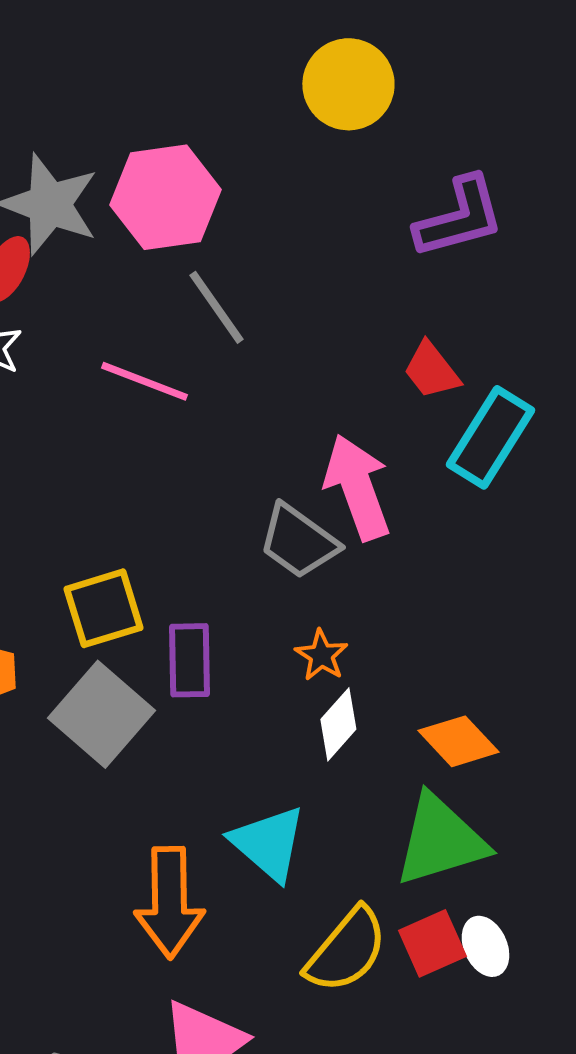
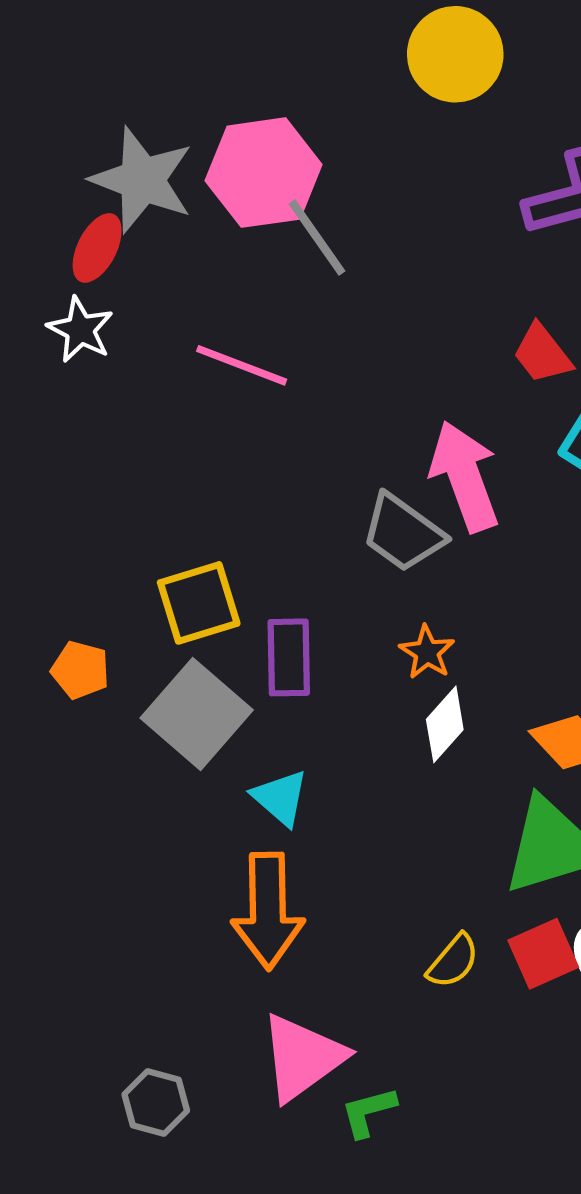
gray line: (216, 307) -> (317, 238), moved
cyan triangle: (268, 843) -> (280, 798), moved, size x0.7
yellow semicircle: (346, 950) -> (453, 961), size x0.6

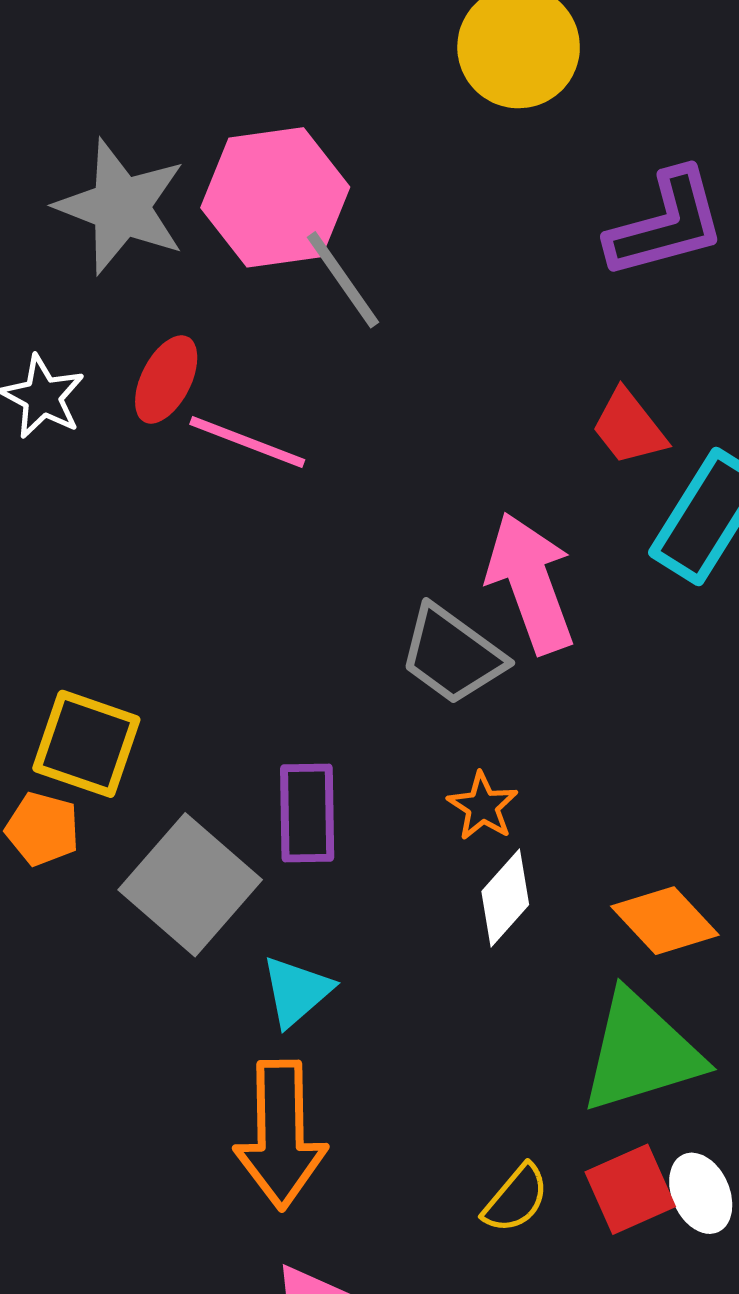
red ellipse: (97, 248) -> (166, 379), moved
yellow square: (199, 603) -> (86, 744), moved, turned 36
cyan triangle: (280, 798) -> (296, 991), turned 38

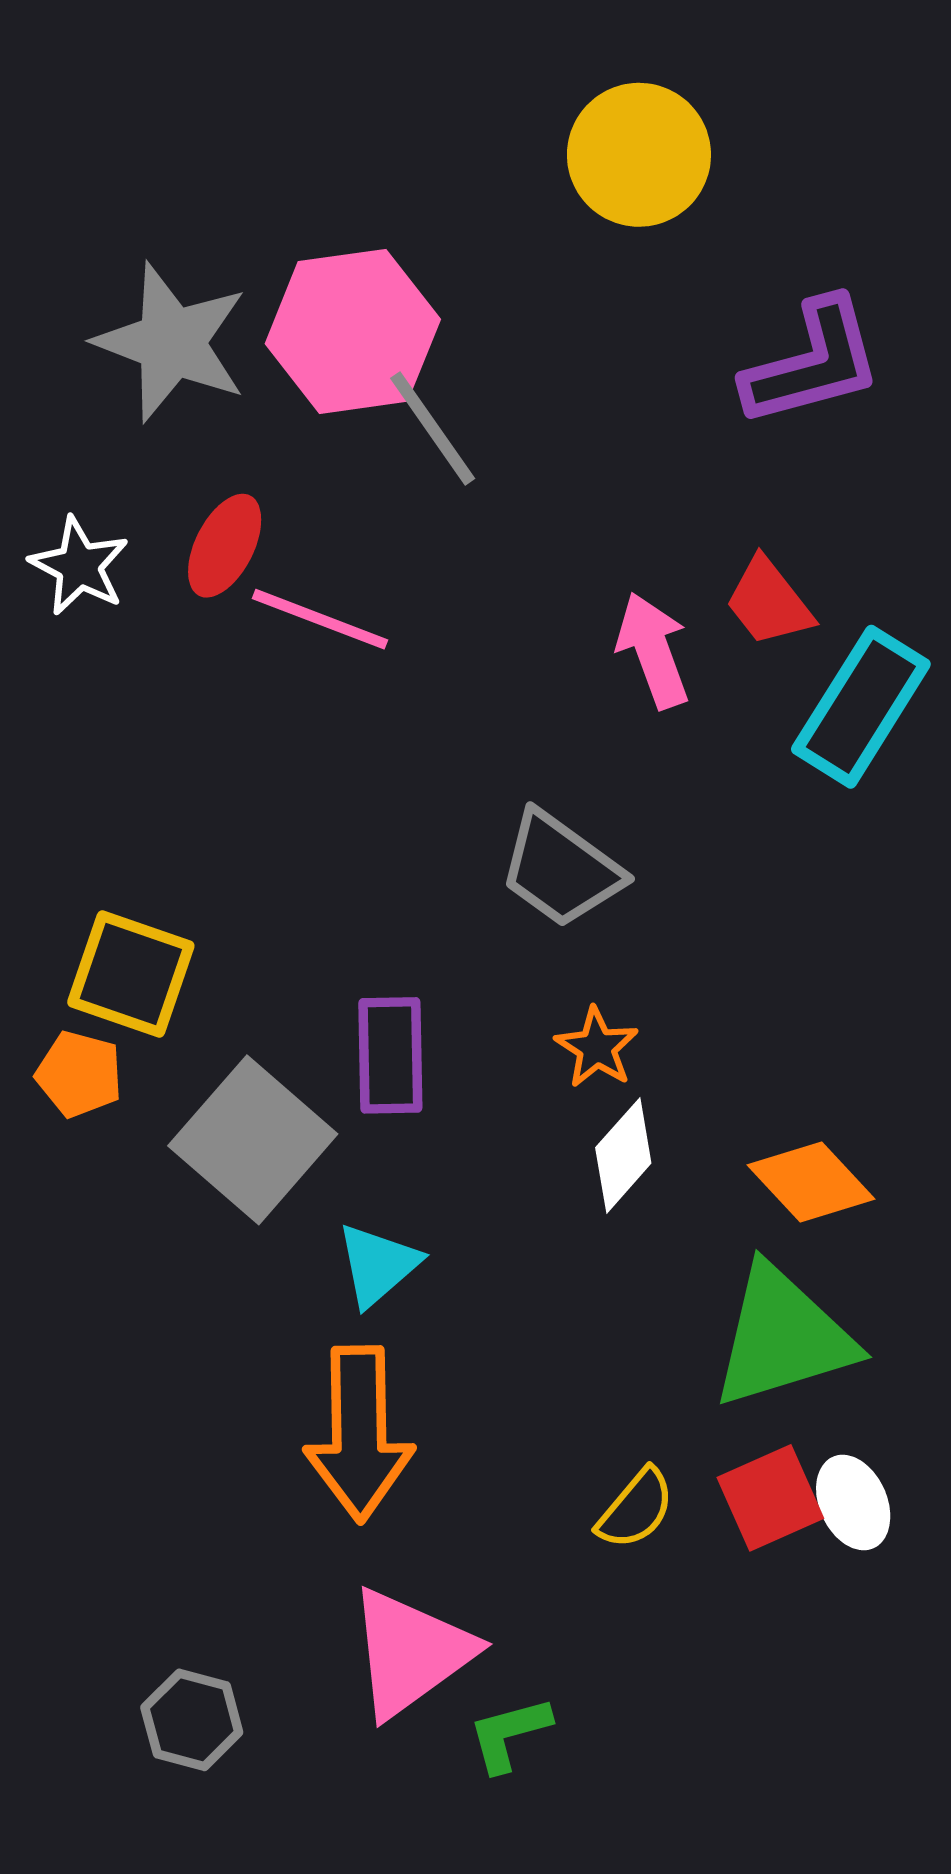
pink arrow: (531, 583) -> (653, 650), moved, size x0.7

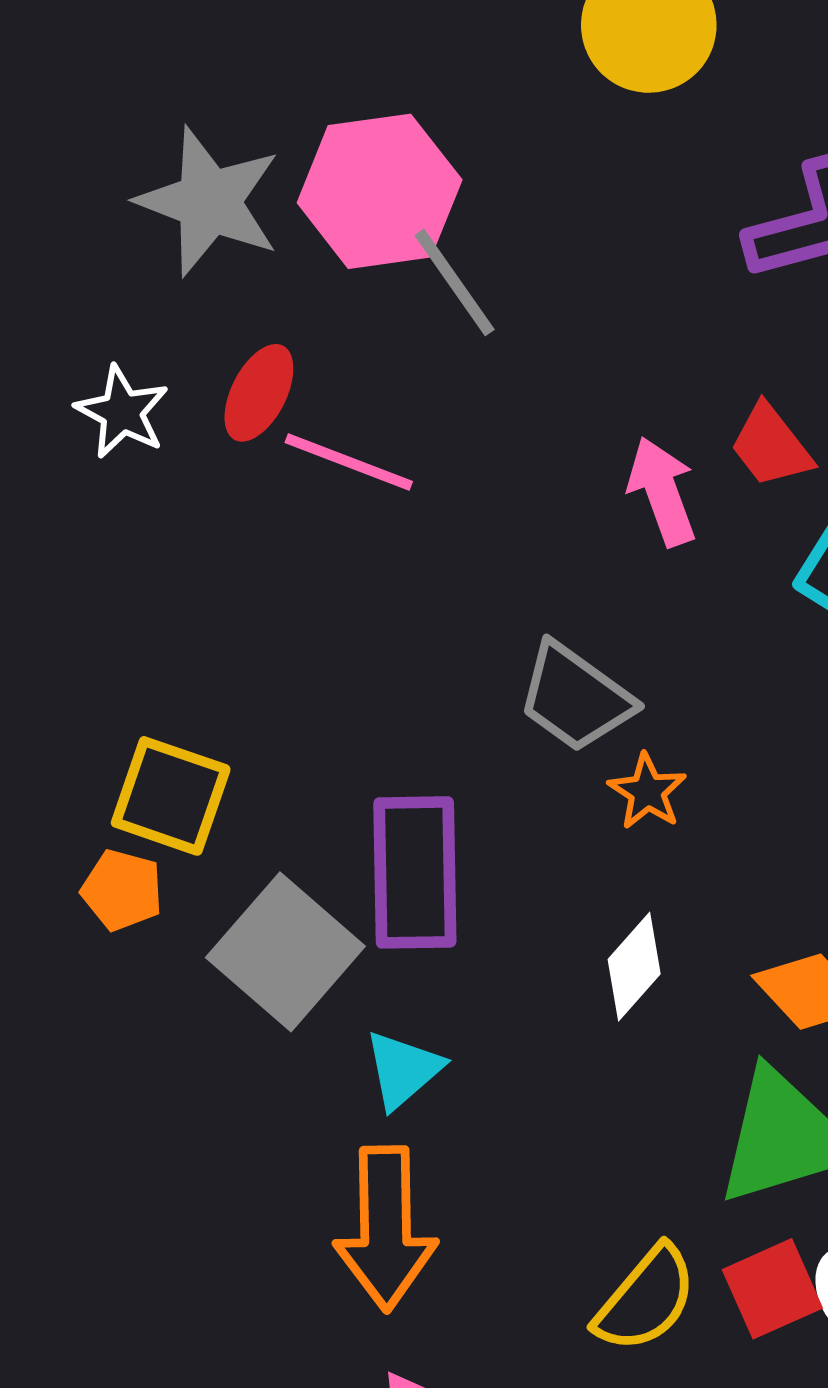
orange star: (597, 1048) -> (647, 792), moved
purple rectangle: (390, 1055) -> (415, 872), size x1.4
yellow semicircle: (636, 1509) -> (646, 1299), size x1.4

